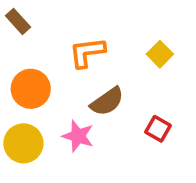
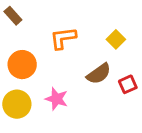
brown semicircle: (107, 102) -> (99, 74), moved
red square: (158, 129) -> (128, 84), moved, turned 36

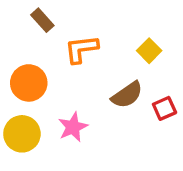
brown rectangle: (13, 16) -> (42, 20), moved
pink star: (56, 99) -> (73, 127), turned 30

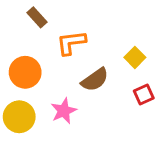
yellow square: (149, 51) -> (135, 57), moved
brown semicircle: (127, 95) -> (95, 80), moved

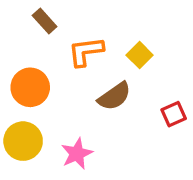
yellow square: (135, 57) -> (140, 55), moved
pink star: (64, 111) -> (77, 154), moved

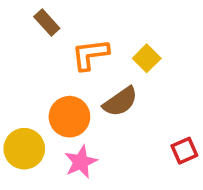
orange circle: (30, 87) -> (69, 117), moved
red square: (174, 114) -> (184, 151), moved

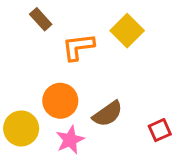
yellow square: (147, 58) -> (127, 31), moved, size x1.4
brown semicircle: (120, 102) -> (108, 114), moved

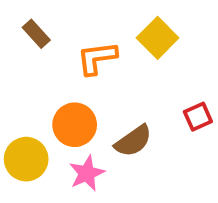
brown rectangle: (41, 19) -> (36, 34), moved
red square: (160, 130) -> (198, 117), moved

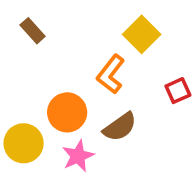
orange L-shape: (97, 58) -> (111, 74), moved, turned -45
red square: (198, 117) -> (178, 91), moved

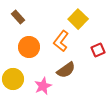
orange circle: (67, 112) -> (29, 47), moved

